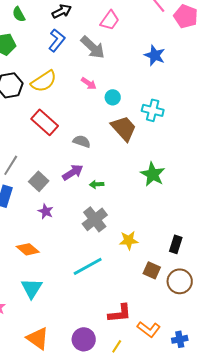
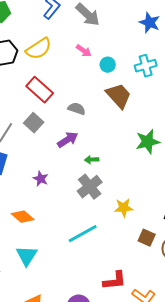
cyan cross: (153, 110) -> (146, 66), moved, turned -30
green star: (153, 174) -> (148, 142), turned 30
gray square: (39, 181) -> (34, 123), moved
green arrow: (97, 184) -> (92, 160), moved

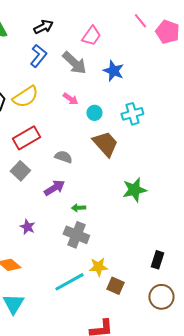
blue star: (150, 23) -> (113, 71), moved
red rectangle: (40, 90) -> (26, 138), turned -72
gray cross: (90, 187) -> (76, 235), turned -30
yellow star: (124, 208) -> (98, 267), moved
brown square: (147, 238) -> (115, 286), moved

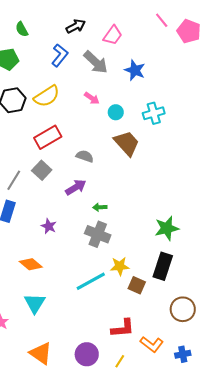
black arrow: (43, 27) -> (76, 26), moved
green star: (134, 190) -> (167, 228), moved
black rectangle: (157, 260) -> (163, 266), moved, size x1.5
brown circle: (161, 297) -> (183, 309), moved

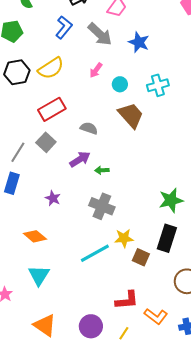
pink arrow: (92, 98) -> (96, 70), turned 91
green arrow: (100, 207) -> (102, 170), moved

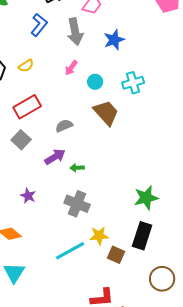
gray arrow: (100, 34) -> (75, 32), turned 36
blue star: (139, 42) -> (114, 40), turned 30
yellow semicircle: (51, 68) -> (26, 66), size x0.6
gray semicircle: (89, 128) -> (64, 126), turned -42

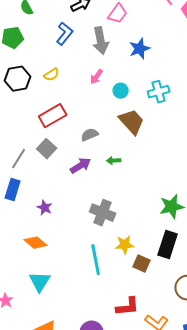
green arrow: (77, 168) -> (114, 161), moved
purple star: (28, 196) -> (45, 208), moved
cyan line: (70, 251) -> (96, 260), turned -72

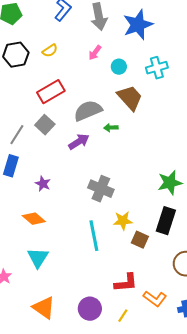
blue star: (140, 49) -> (138, 25), size x1.4
gray semicircle: (90, 135) -> (88, 111), size x1.6
green arrow: (114, 161) -> (111, 128), moved

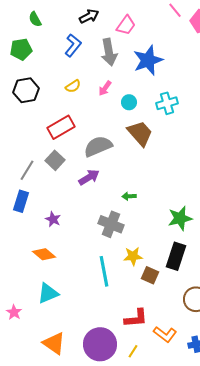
yellow semicircle: (50, 51) -> (73, 86), moved
green arrow: (111, 128) -> (129, 196), moved
cyan triangle: (38, 258) -> (48, 293), turned 35
purple circle: (90, 309) -> (100, 344), size x1.4

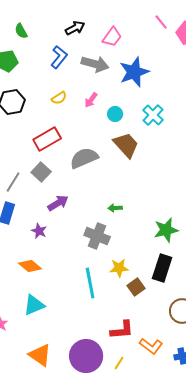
gray arrow: (109, 52) -> (95, 64), turned -64
cyan cross: (167, 103) -> (153, 115), turned -30
purple arrow: (89, 177) -> (58, 203), moved
brown square: (150, 275) -> (136, 287), turned 30

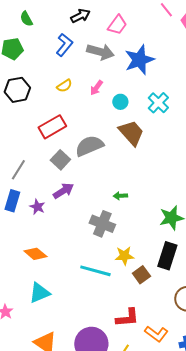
gray square: (41, 172) -> (60, 160), moved
purple star: (39, 231) -> (37, 207), moved
cyan line: (90, 283) -> (95, 271), turned -64

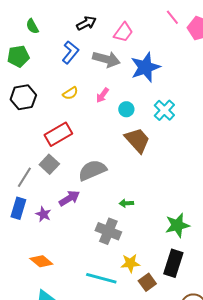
gray semicircle: (89, 146) -> (92, 170), moved
gray square: (60, 160) -> (49, 164), moved

